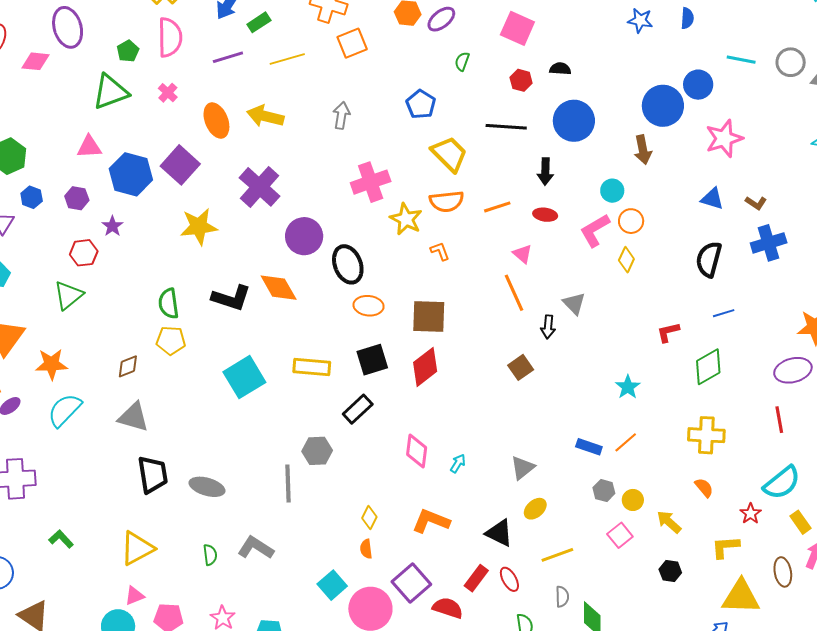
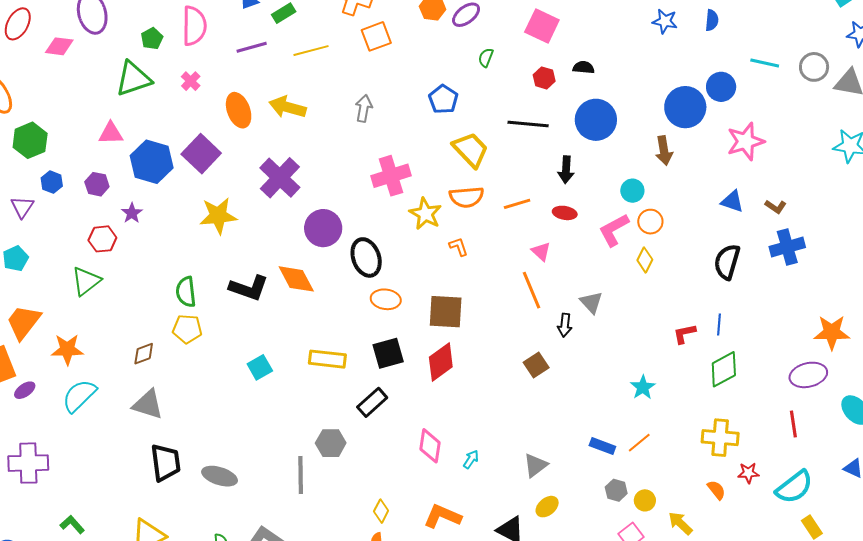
blue line: (724, 313) -> (719, 324), moved, turned -70
cyan square: (244, 377) -> (260, 367), size x0.6
red star: (751, 514) -> (748, 473), moved, turned 30

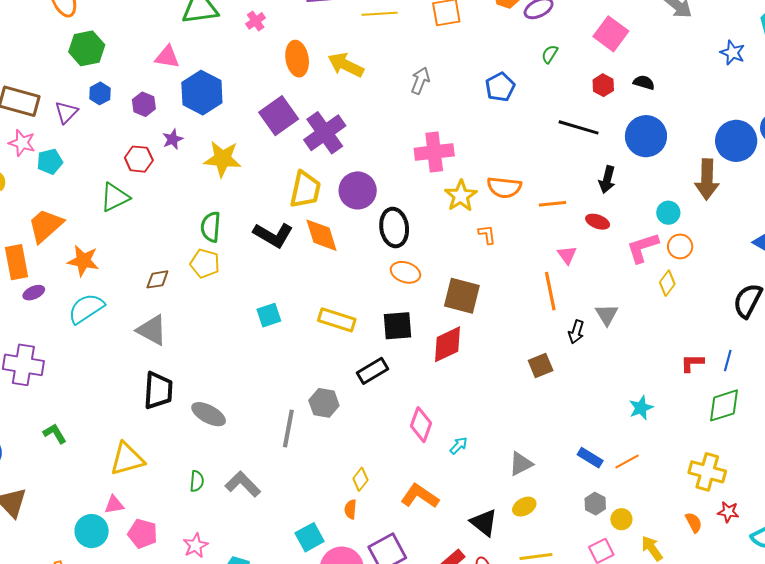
yellow trapezoid: (471, 150) -> (305, 190), moved, turned 45
brown arrow: (664, 151) -> (707, 179), size x1.4
purple square: (201, 154) -> (279, 116), moved
yellow star: (218, 216) -> (223, 159), moved

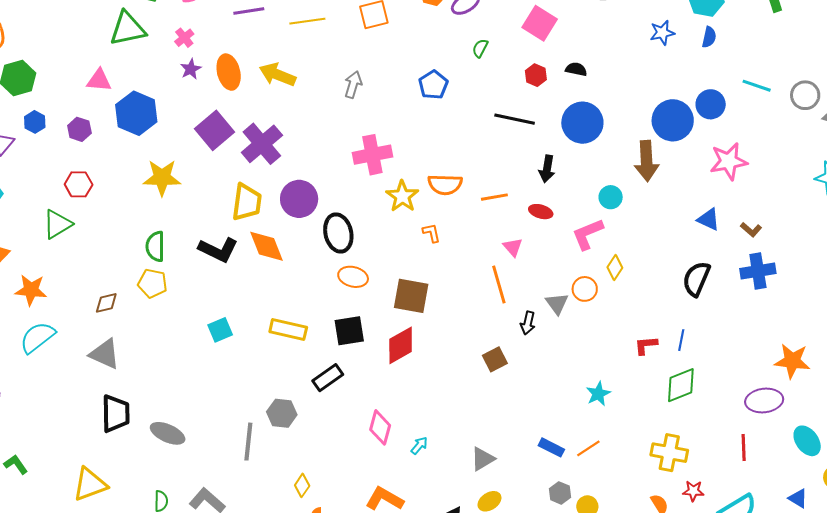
blue star: (732, 53) -> (662, 33), turned -30
purple star: (173, 139) -> (191, 69), moved
orange circle: (680, 246) -> (585, 289), moved
yellow diamond: (360, 479) -> (302, 485), moved

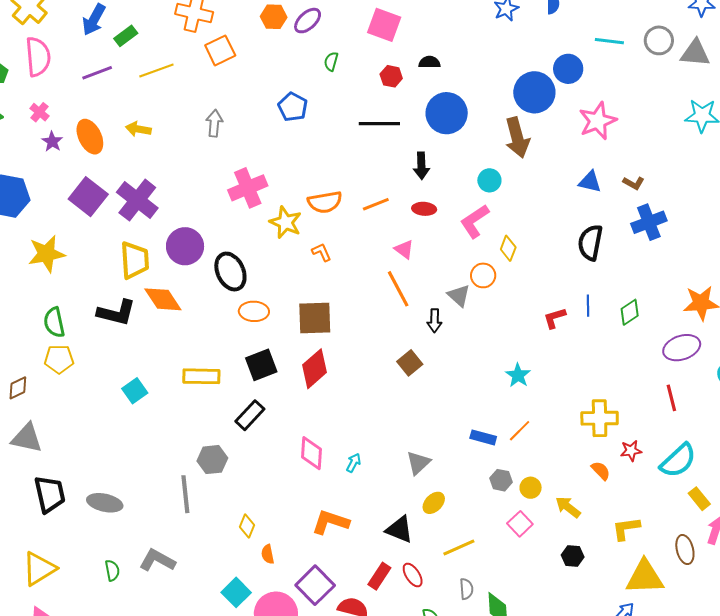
yellow arrow: (278, 75) -> (138, 129), size x0.7
green diamond: (681, 385) -> (630, 312), moved, size x0.7

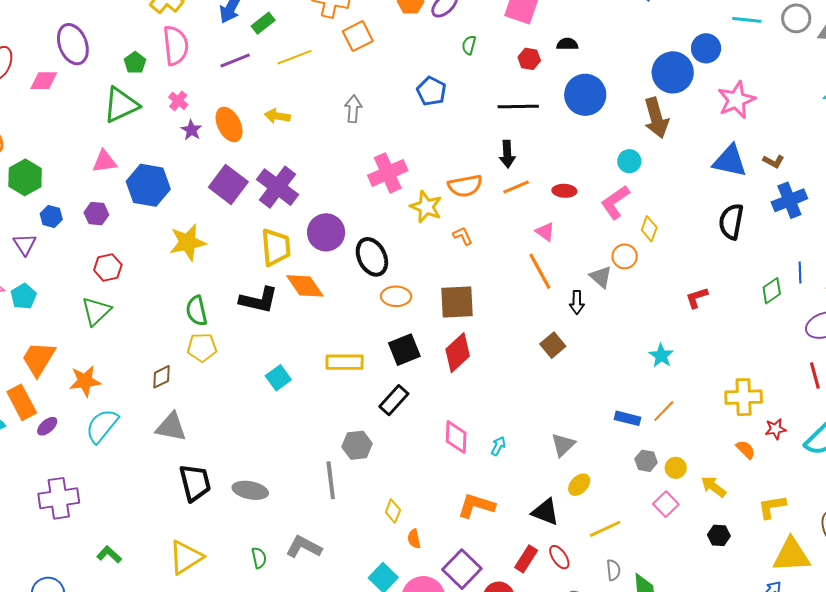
black arrow: (421, 166) -> (507, 154), moved
blue triangle: (590, 182) -> (730, 161), size x1.5
blue line: (588, 306) -> (800, 273), moved

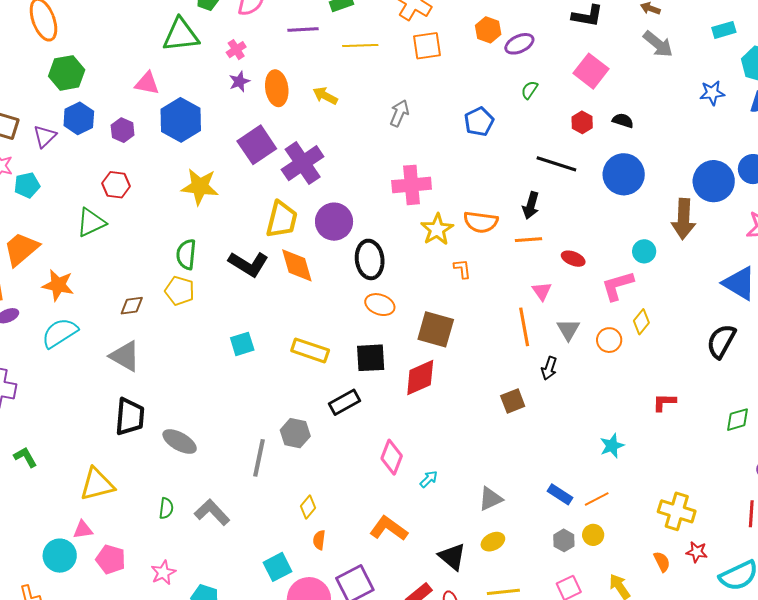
blue hexagon: (51, 216) -> (79, 118), size x1.4
gray triangle: (601, 277) -> (568, 330), moved
yellow circle: (676, 468) -> (593, 535), moved

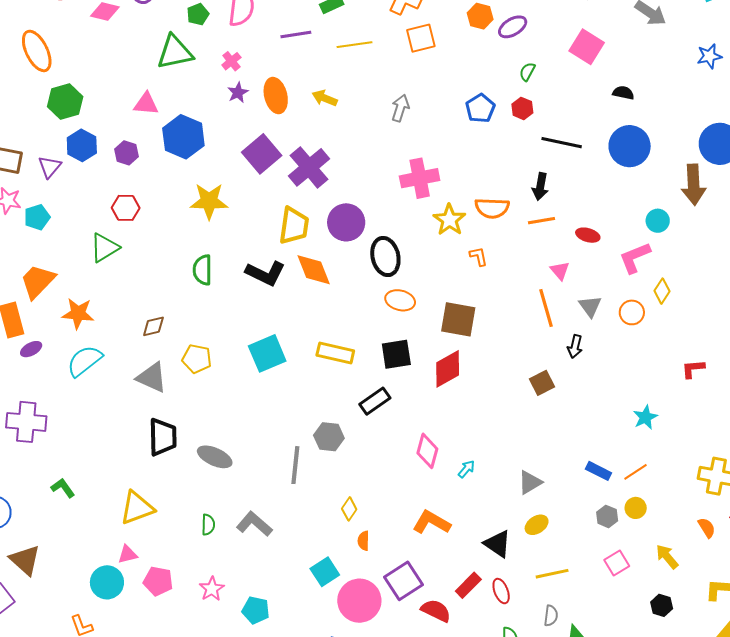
red hexagon: (582, 122) -> (522, 108), moved
yellow pentagon: (180, 291) -> (197, 359), moved
cyan square: (242, 344) -> (267, 353), size x1.5

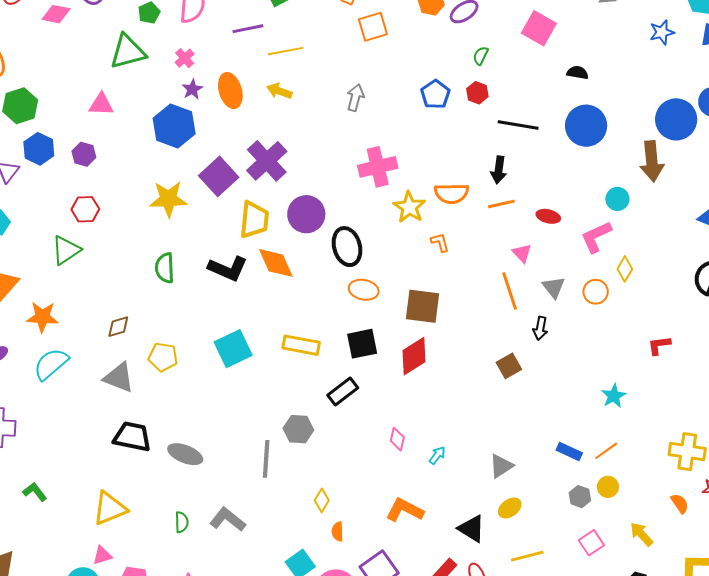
yellow line: (354, 45) -> (286, 51), moved
blue hexagon: (183, 137) -> (174, 126), moved
purple square: (262, 154) -> (219, 176), moved
black trapezoid: (163, 437) -> (132, 437), turned -75
pink diamond: (427, 451) -> (397, 439), size x0.7

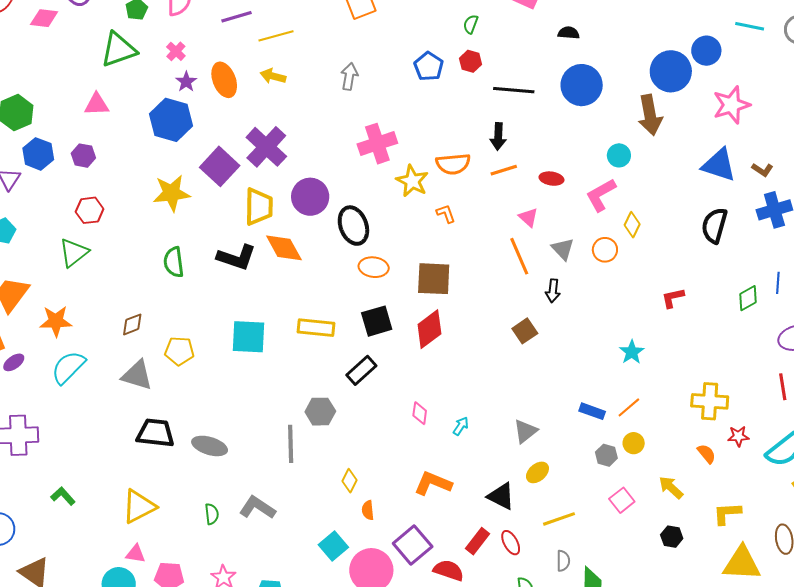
cyan square: (233, 349) -> (248, 337), turned 33
pink triangle: (102, 555) -> (135, 554), turned 30

